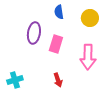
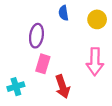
pink rectangle: (56, 44) -> (43, 64), moved
red arrow: (58, 80) -> (62, 87), size x1.5

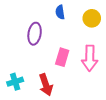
pink rectangle: (43, 64) -> (62, 57), moved
red arrow: (62, 87) -> (46, 85), moved

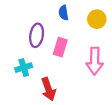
pink rectangle: (62, 57) -> (60, 47), moved
cyan cross: (15, 82) -> (24, 68), moved

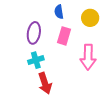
pink rectangle: (60, 47) -> (64, 36), moved
cyan cross: (24, 68) -> (36, 60), moved

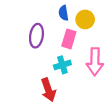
yellow circle: (90, 18) -> (85, 19), moved
cyan cross: (36, 60) -> (62, 65), moved

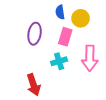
red arrow: (48, 90) -> (34, 85), moved

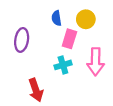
blue semicircle: (60, 12) -> (56, 18), moved
purple ellipse: (35, 34) -> (22, 40), moved

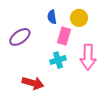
purple ellipse: (22, 40) -> (20, 37), turned 45
red arrow: (36, 90) -> (33, 83), turned -55

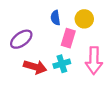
red arrow: (33, 83) -> (35, 67), moved

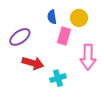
cyan cross: (62, 64) -> (58, 78), moved

